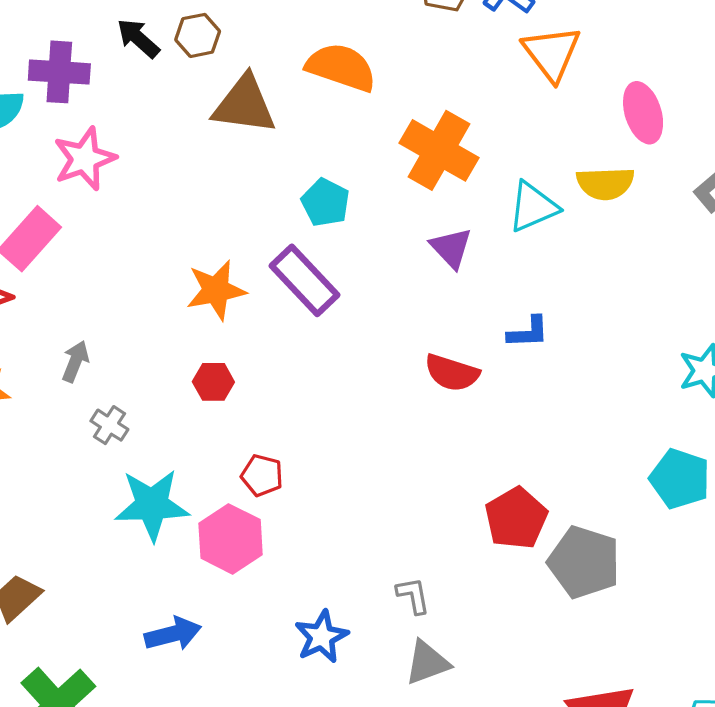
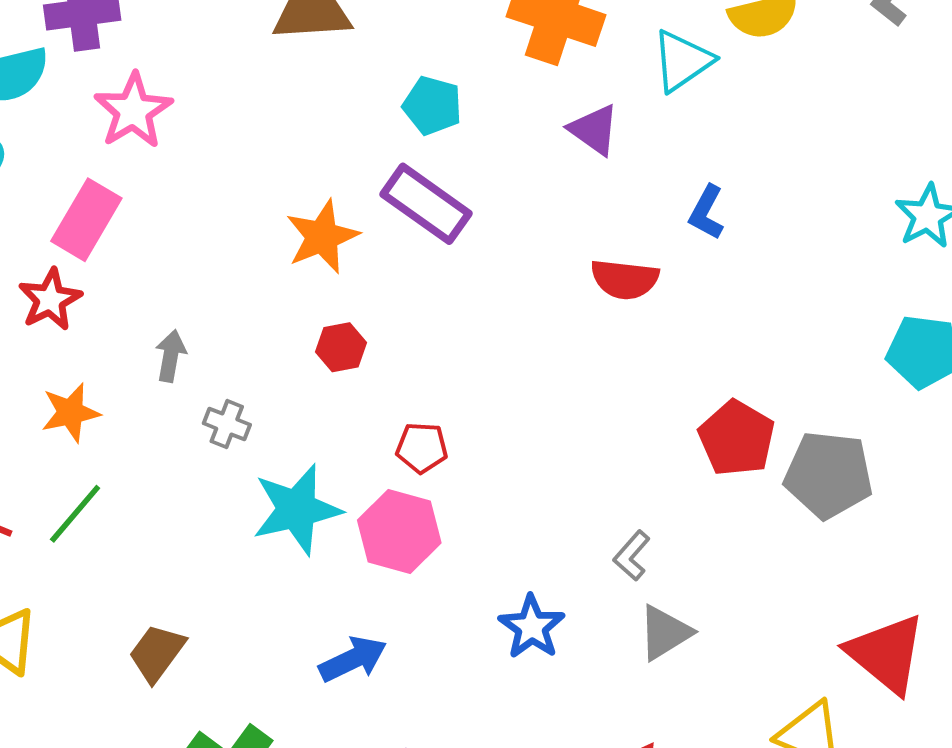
blue L-shape: (528, 332) -> (706, 212), turned 132
gray L-shape: (413, 596) -> (632, 556), turned -117

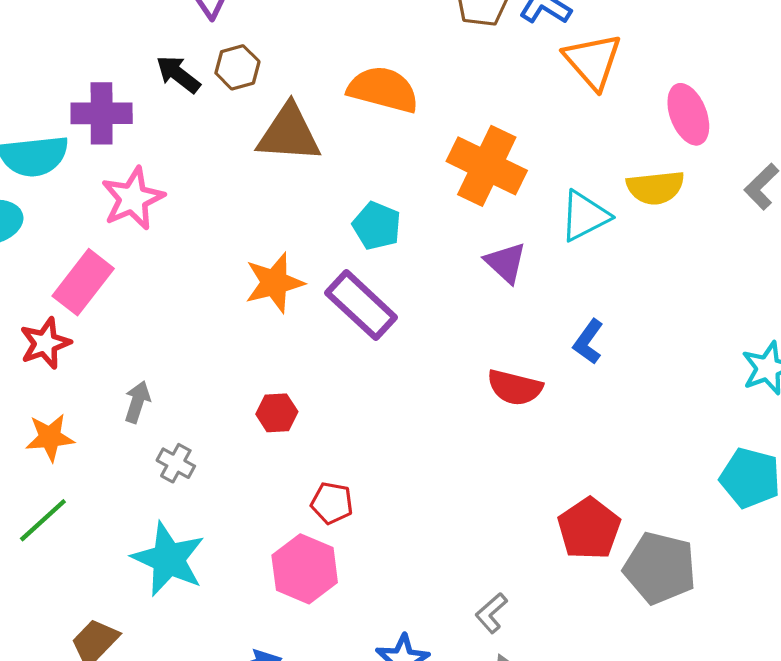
orange star: (322, 237) -> (274, 283), moved
cyan star: (297, 509) -> (168, 559), moved, turned 30

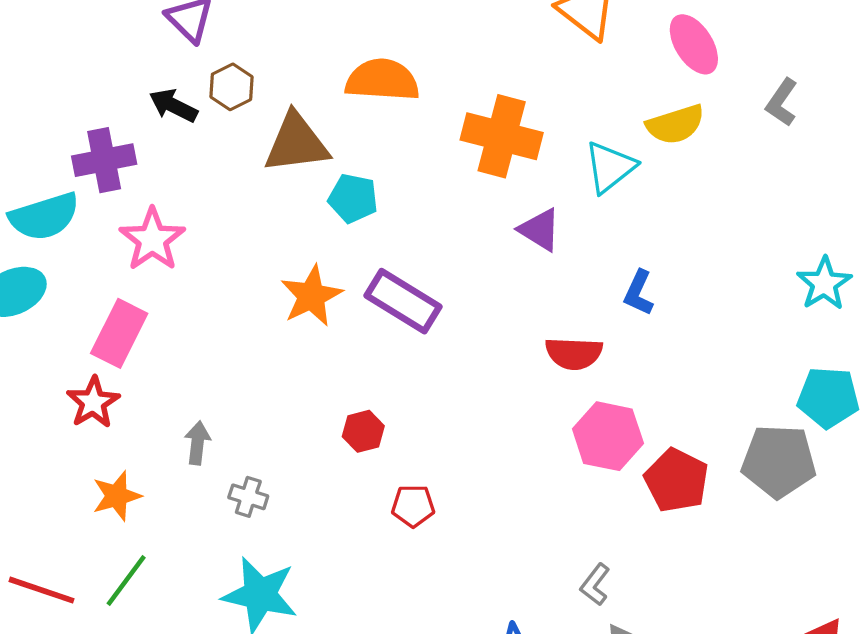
cyan pentagon: (377, 226) -> (353, 198), moved
red hexagon: (277, 413) -> (363, 431), moved
gray pentagon: (660, 568) -> (779, 461), moved
pink hexagon: (305, 569) -> (608, 436), moved

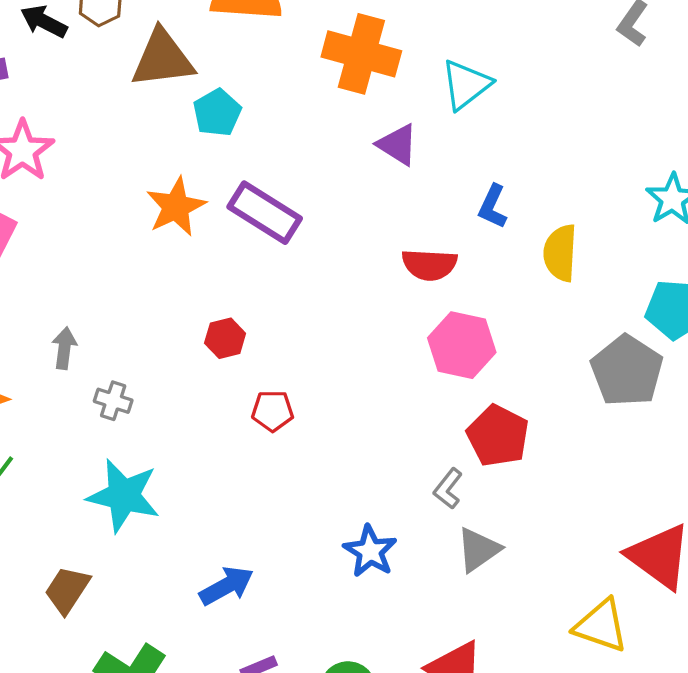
yellow semicircle: (675, 124) -> (560, 253), moved, turned 110
cyan pentagon: (353, 198) -> (217, 113), turned 30
gray pentagon: (779, 461) -> (627, 371), turned 30
red pentagon: (676, 480) -> (498, 436), moved

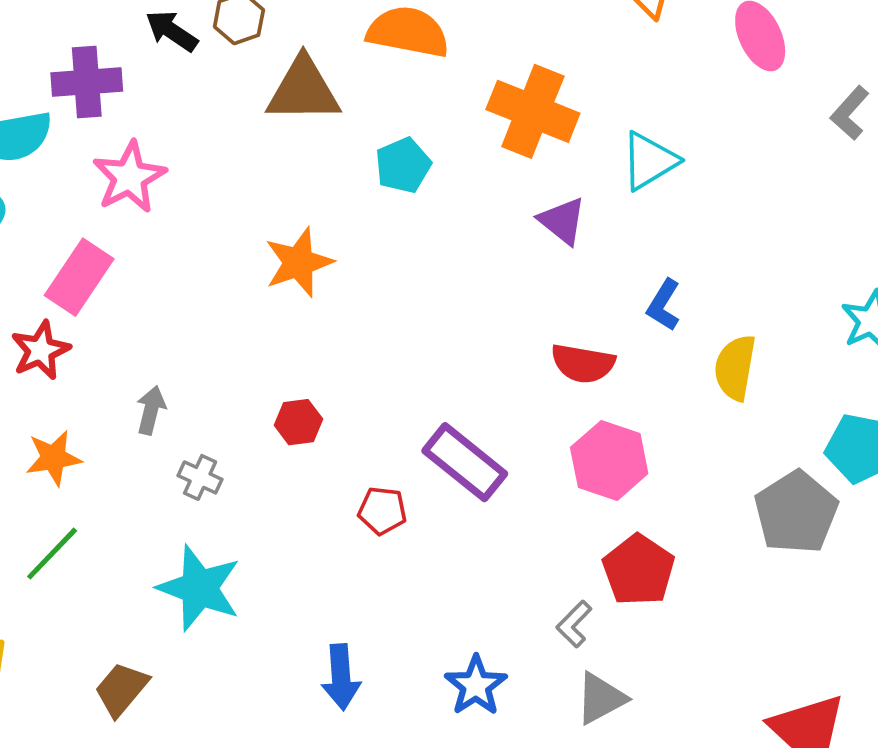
cyan pentagon: (217, 113) -> (403, 165), moved
purple rectangle: (265, 213) -> (465, 462), moved
red hexagon: (225, 338) -> (298, 422), moved
blue arrow: (227, 586) -> (341, 677), moved, turned 108

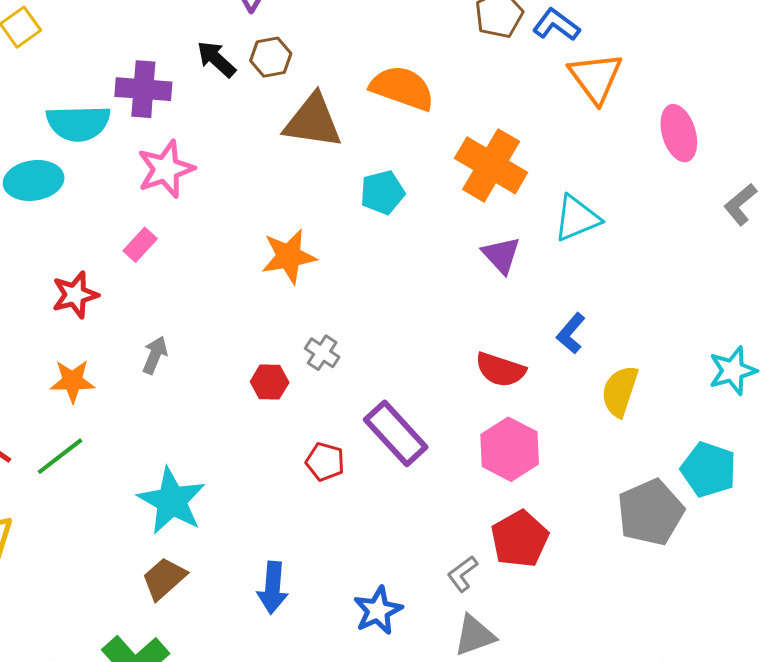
pink rectangle: (79, 277) -> (140, 245), moved, size x0.6
gray cross: (200, 477) -> (322, 353), moved
brown trapezoid: (121, 689) -> (164, 579), moved

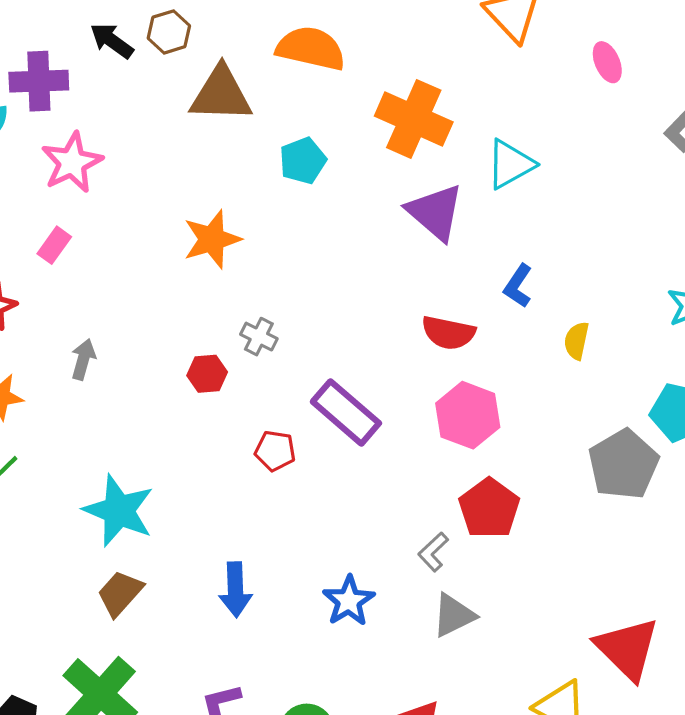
pink ellipse: (679, 133) -> (607, 62), size x0.7
purple triangle: (501, 255) -> (435, 212), size x1.4
yellow semicircle: (620, 391) -> (576, 341), size x0.7

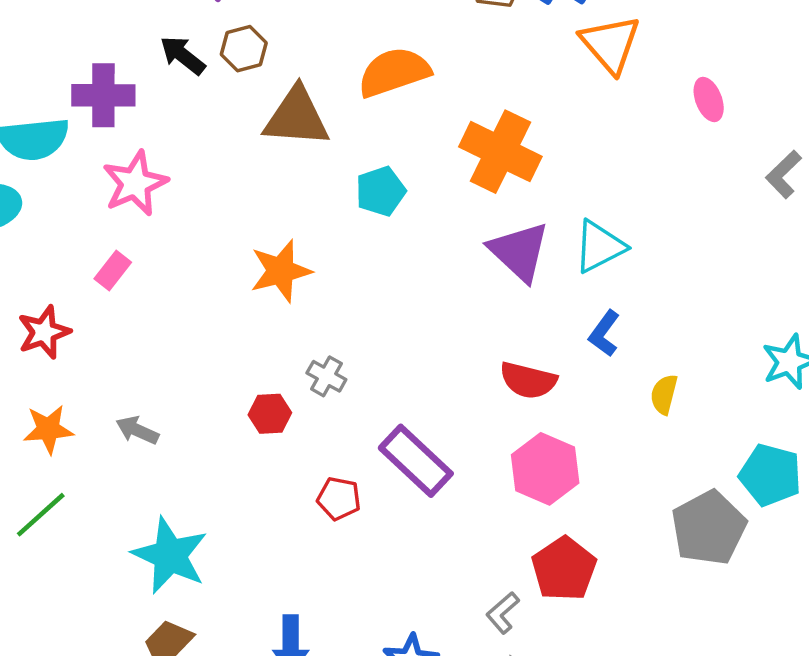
orange semicircle: (311, 48) -> (394, 72), turned -34
cyan triangle: (510, 164) -> (600, 247), moved
gray arrow: (83, 359) -> (137, 430), moved, turned -84

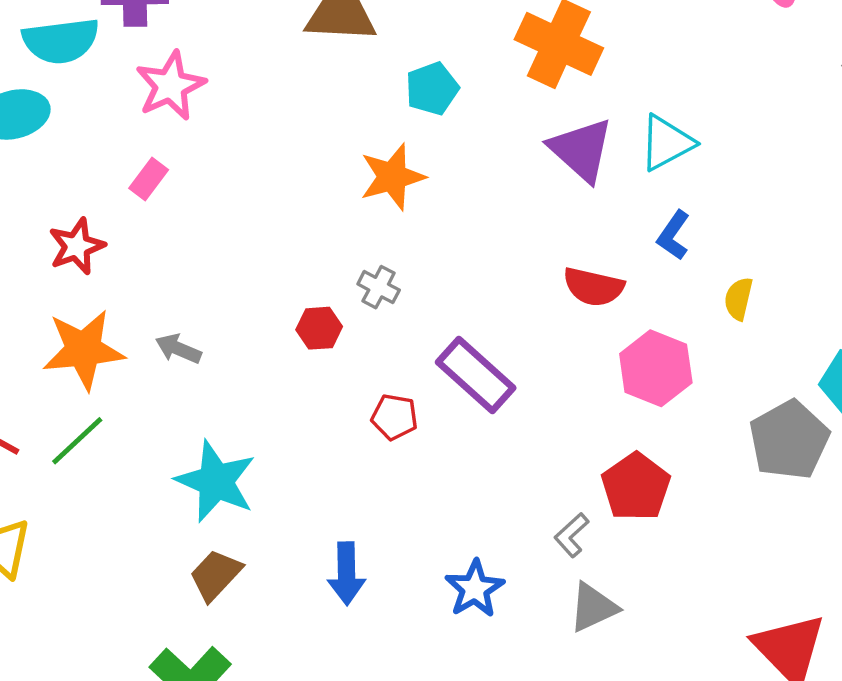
orange star: (281, 271) -> (392, 177), moved
orange star: (48, 429) -> (83, 350), size x1.5
pink hexagon: (545, 469) -> (656, 368), moved

